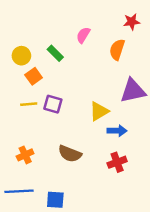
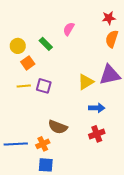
orange semicircle: (117, 50) -> (112, 39), moved
yellow triangle: (99, 111) -> (86, 82), moved
orange cross: (25, 155) -> (43, 144), moved
blue line: (19, 191) -> (16, 144), moved

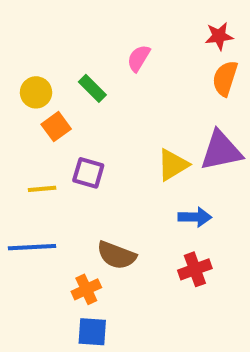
yellow line: (24, 86) -> (42, 189), moved
blue line: (16, 144) -> (32, 247), moved

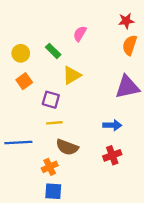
orange square: (56, 127) -> (24, 81), moved
yellow triangle: (173, 165) -> (72, 75), moved
yellow line: (42, 189) -> (54, 123), moved

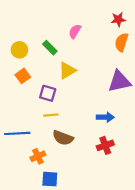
orange cross: (50, 167) -> (38, 156), moved

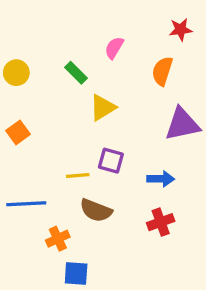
orange semicircle: (122, 42) -> (162, 71), moved
yellow circle: (19, 50) -> (16, 73), moved
orange square: (23, 76) -> (18, 132), moved
purple square: (48, 93) -> (111, 161), moved

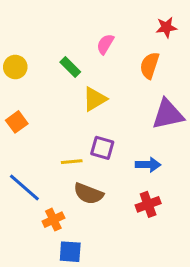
blue line: (26, 204) -> (24, 188), turned 44

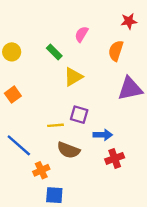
blue arrow: (148, 165) -> (103, 135), moved

